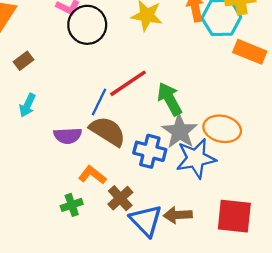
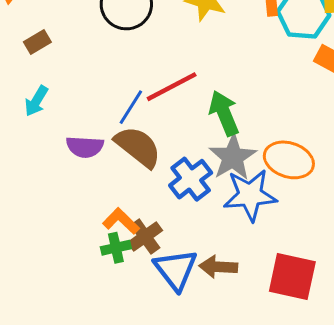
blue cross: (150, 151) -> (191, 179), turned 32
orange L-shape: (92, 175) -> (121, 221), moved
green cross: (72, 205) -> (116, 248), moved

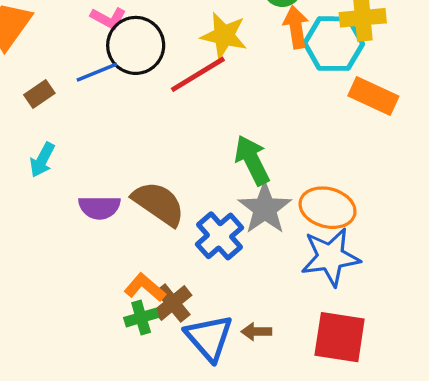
red line: (172, 87) -> (198, 74), moved
blue line: (131, 107) -> (97, 72), moved, turned 39
blue star: (250, 195) -> (330, 257), moved
brown arrow: (218, 267) -> (256, 332), size x0.7

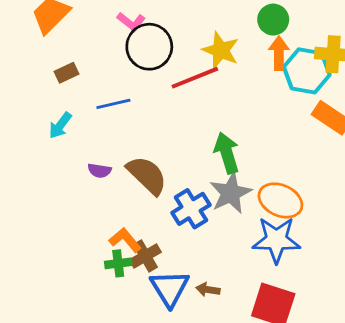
blue line: (97, 72) -> (113, 104), moved
purple semicircle: (99, 207) -> (99, 171), size x0.7

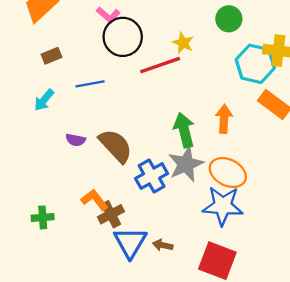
yellow star: (221, 50) -> (183, 43), size x0.7
orange arrow: (279, 53) -> (224, 119), moved
green cross: (118, 263) -> (43, 217), moved

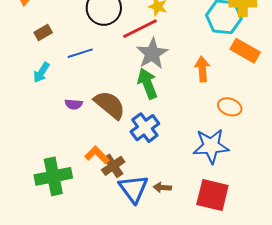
green arrow: (184, 130) -> (147, 84), moved
gray star: (186, 164) -> (152, 54), moved
orange ellipse: (228, 173) -> (230, 107), moved, size x0.7
green cross: (43, 217) -> (53, 176), size x1.8

